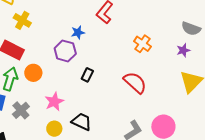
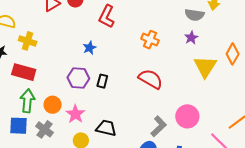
blue star: (78, 32) -> (90, 48), moved
purple hexagon: (65, 51) -> (78, 78), moved
orange circle: (33, 73) -> (53, 105), moved

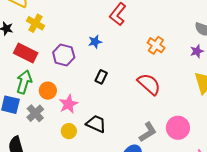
purple hexagon: (78, 78) -> (64, 55), moved

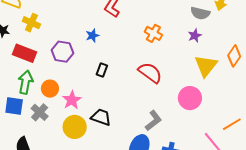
pink circle: (178, 128) -> (190, 98), moved
yellow circle: (69, 131) -> (75, 127), size x1.5

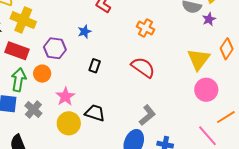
yellow cross: (31, 23) -> (23, 20), size x1.4
purple star: (195, 36) -> (209, 19), moved
orange circle: (50, 89) -> (42, 74), moved
pink circle: (190, 98) -> (206, 90), moved

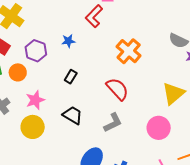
orange cross: (145, 28) -> (129, 51), size x1.4
pink circle: (206, 90) -> (159, 128), moved
black trapezoid: (95, 113) -> (72, 115), moved
gray L-shape: (147, 115) -> (113, 123), moved

